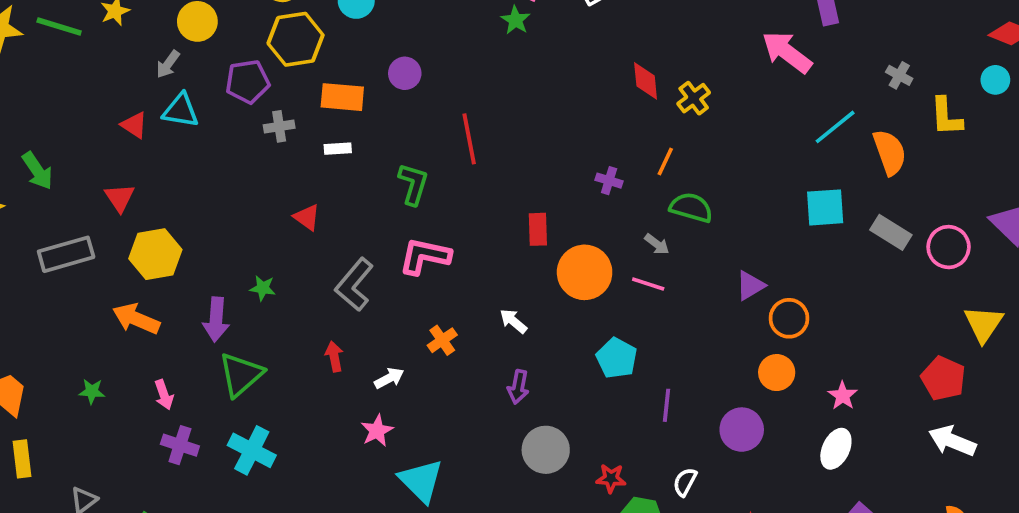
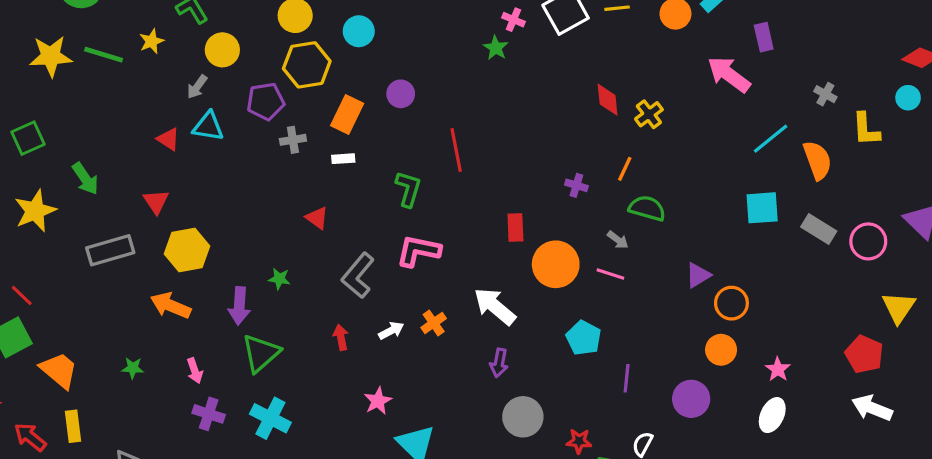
orange rectangle: (342, 97) -> (347, 114), turned -69
white arrow: (513, 321) -> (495, 306), size x1.8
white arrow: (389, 378) -> (391, 331), moved

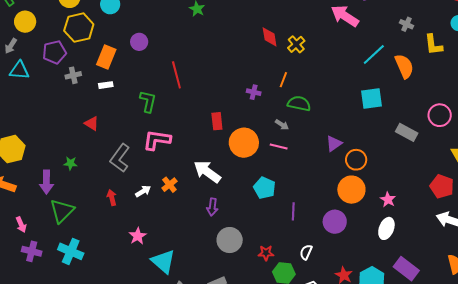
gray rectangle: (819, 229) -> (407, 132), moved
orange circle: (721, 350) -> (351, 190), size x1.4

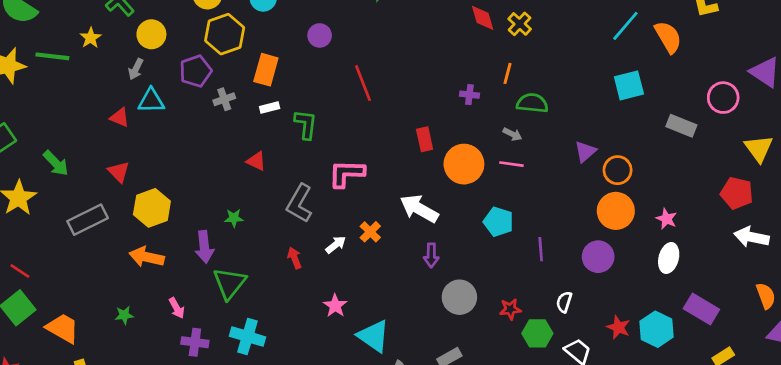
purple circle: (139, 42) -> (320, 35), moved
green L-shape: (148, 101) -> (306, 124), moved

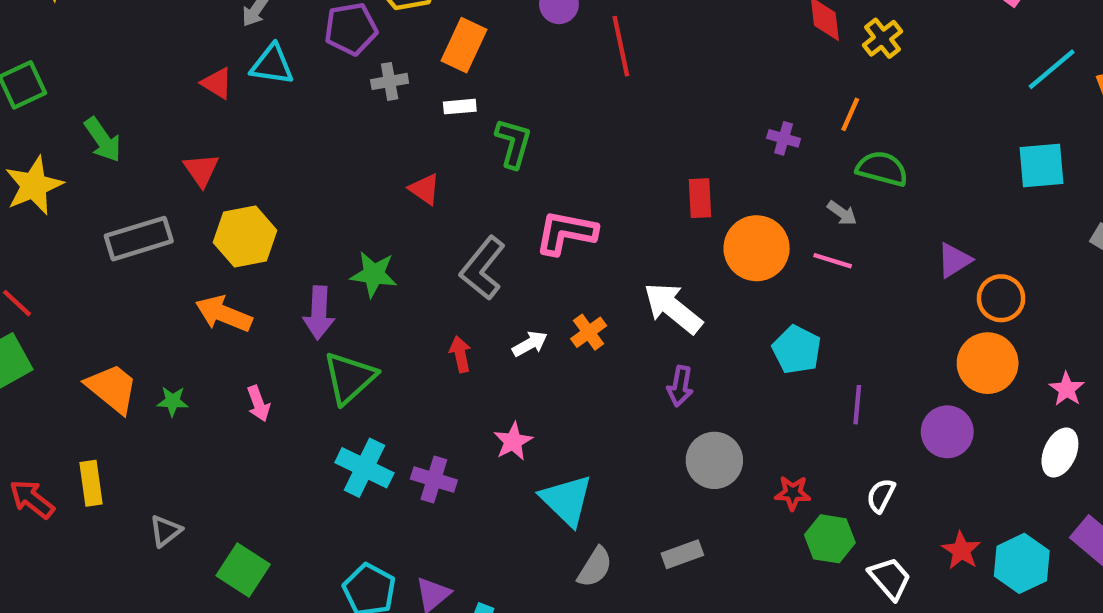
red line: (363, 83) -> (621, 46), moved
green star: (234, 218) -> (374, 274), size x1.5
orange trapezoid: (63, 328) -> (112, 388), moved
purple cross: (195, 342) -> (434, 480), moved

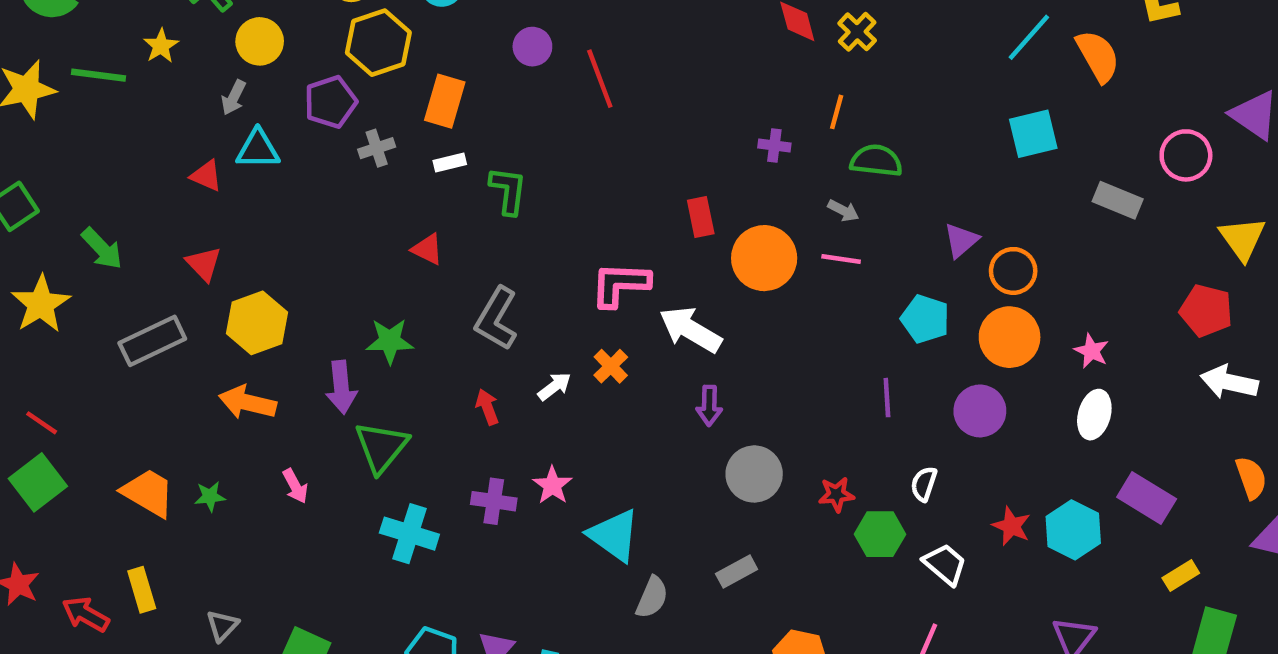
pink L-shape: (566, 233) -> (620, 284), moved
cyan pentagon: (797, 350) -> (925, 319), moved
purple cross: (434, 480) -> (494, 501), moved

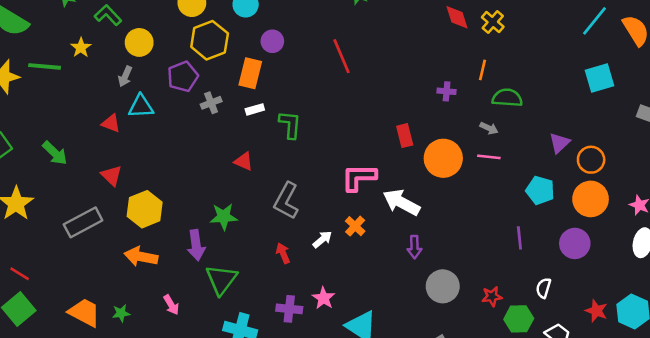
purple circle: (532, 47) -> (272, 41), moved
green arrow: (102, 249) -> (55, 153), moved

